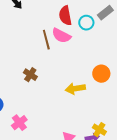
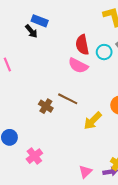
brown line: (46, 40) -> (68, 99), moved, turned -48
yellow arrow: (75, 89) -> (93, 121), turned -36

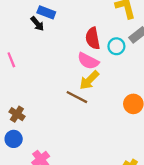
brown cross: (46, 106) -> (17, 114), moved
yellow arrow: (93, 121) -> (89, 80), moved

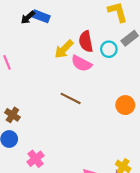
black arrow: (37, 24) -> (28, 17), moved, turned 88
yellow arrow: (89, 80) -> (64, 49), moved

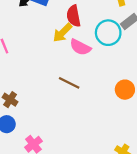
red semicircle: (86, 42) -> (74, 16), moved
cyan circle: (109, 49) -> (108, 33), size x1.5

